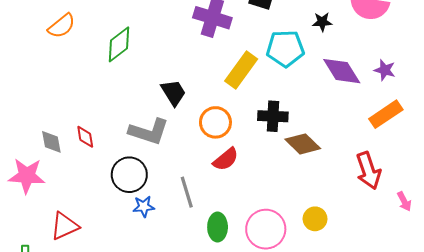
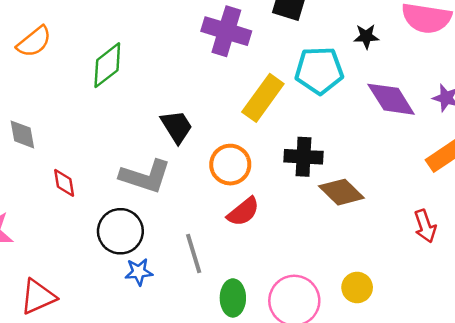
gray diamond: (51, 142) -> (22, 134), moved
red arrow: (368, 171) -> (425, 226), size x0.7

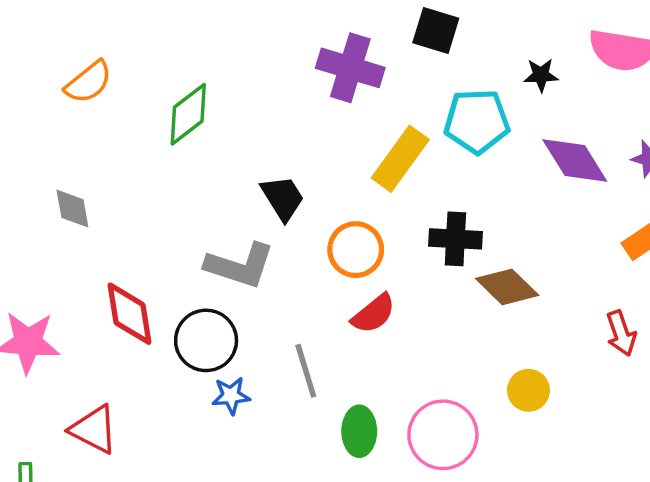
red diamond: (64, 183) -> (129, 314), moved, size x1.6
yellow circle: (357, 287) -> (528, 390), moved
red triangle: (38, 297) -> (94, 429), turned 51

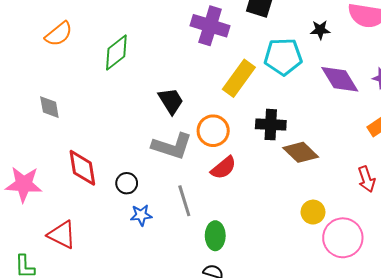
gray L-shape: (240, 266) -> (172, 146), moved
black circle: (206, 340) -> (127, 183), size x0.6
pink circle: (443, 435) -> (343, 238), moved

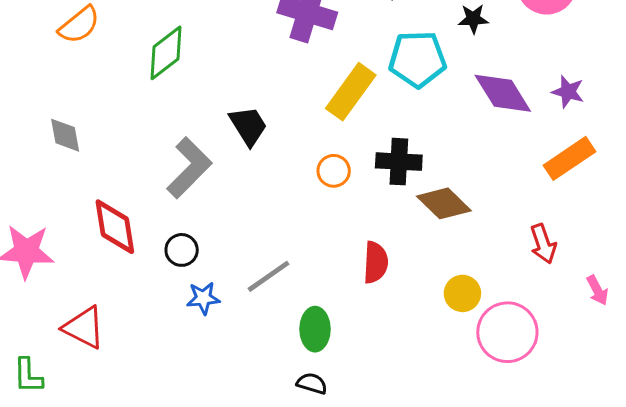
orange circle: (213, 131) -> (334, 171), moved, size x0.7
gray L-shape: (172, 146) -> (189, 168), moved, turned -63
red semicircle: (223, 168) -> (376, 262), moved, turned -48
gray line: (184, 201) -> (268, 276), turned 72

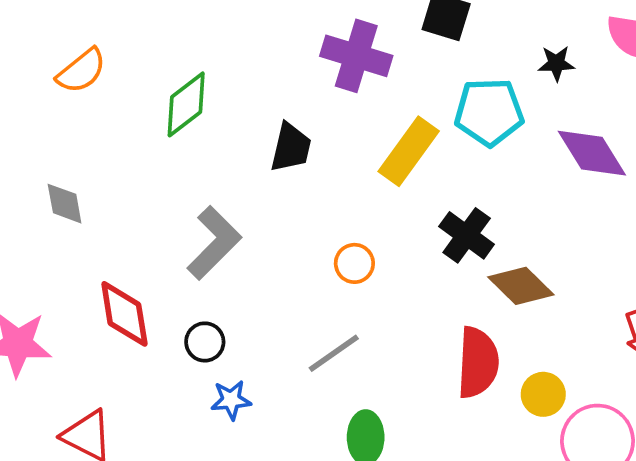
black trapezoid: (248, 126) -> (291, 147), moved, turned 45
black cross: (399, 162) -> (467, 235), turned 33
orange circle: (334, 171) -> (354, 263), moved
red semicircle: (376, 262) -> (478, 363), moved, size x1.4
gray line: (268, 276) -> (334, 353), moved

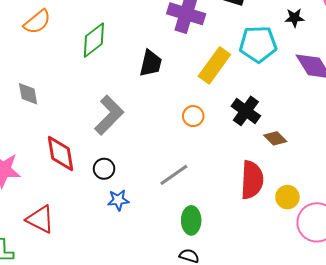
orange circle: (354, 263) -> (193, 116), moved
brown diamond: (521, 286) -> (275, 138), size x0.7

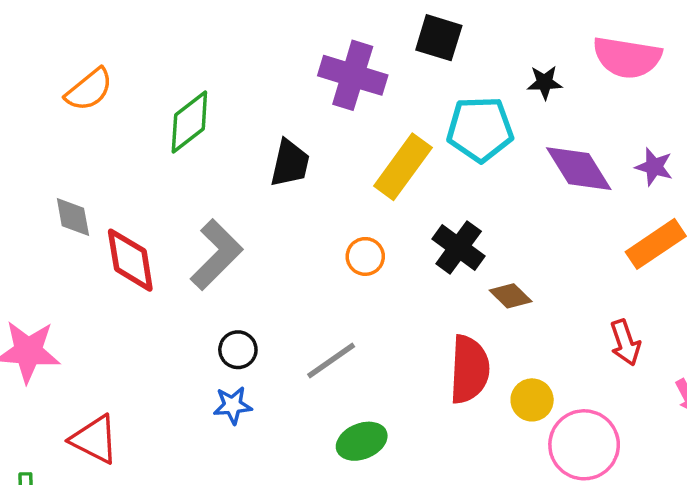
red diamond: (60, 154) -> (130, 260), moved
black circle: (104, 169) -> (238, 350), moved
green ellipse: (191, 220) -> (362, 441), turned 68

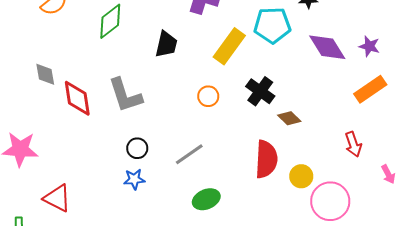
gray L-shape: (216, 255) -> (125, 95), turned 117

